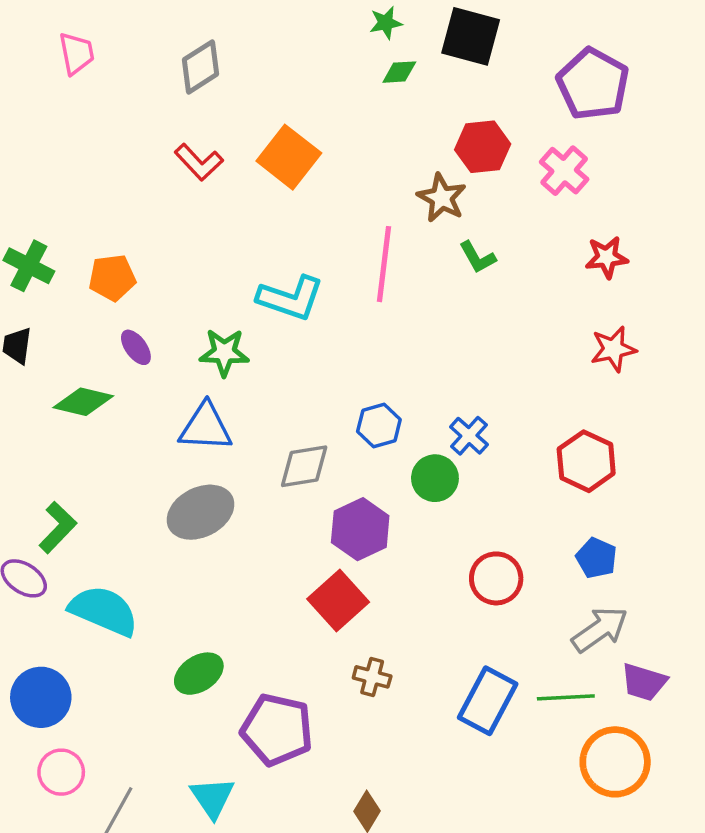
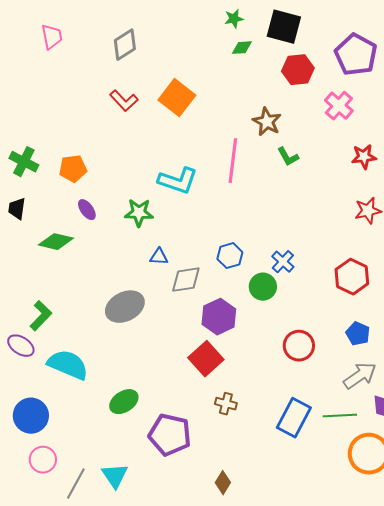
red hexagon: (483, 147) -> (298, 70), moved
blue triangle: (206, 427) -> (159, 257), moved, size x0.6
cyan triangle: (212, 798) -> (115, 476), moved

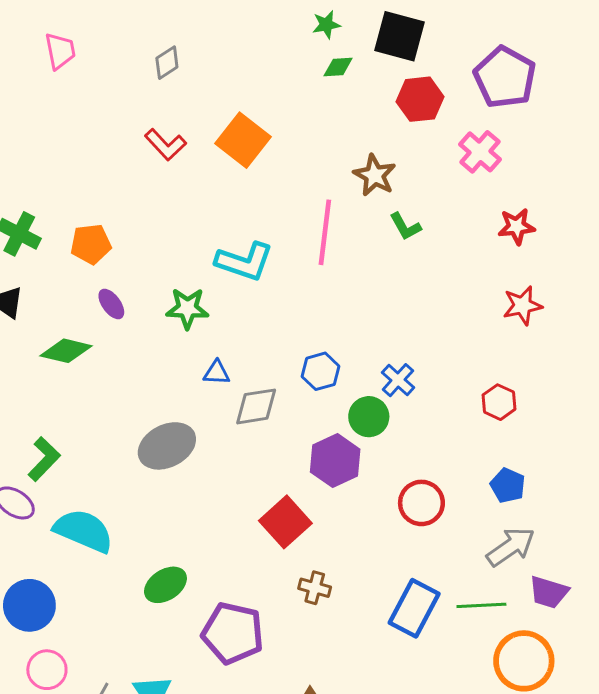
gray diamond: (125, 45) -> (167, 63), size x0.7
red hexagon: (352, 277) -> (499, 402), size x0.7
purple hexagon: (219, 317) -> (335, 461), moved

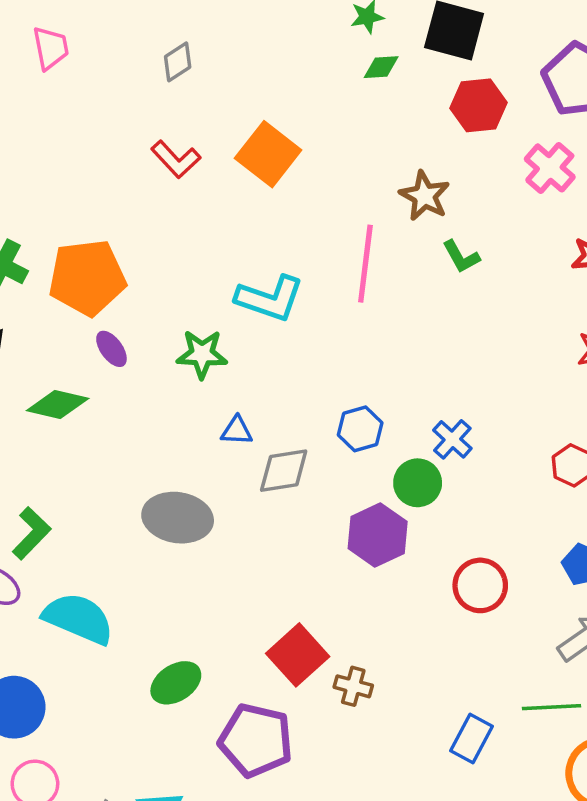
orange pentagon: (91, 244) -> (87, 278), size x1.6
gray ellipse: (167, 446) -> (178, 518), turned 36
red square: (285, 522) -> (298, 655), moved
blue rectangle: (414, 608) -> (472, 738), moved, size x0.7

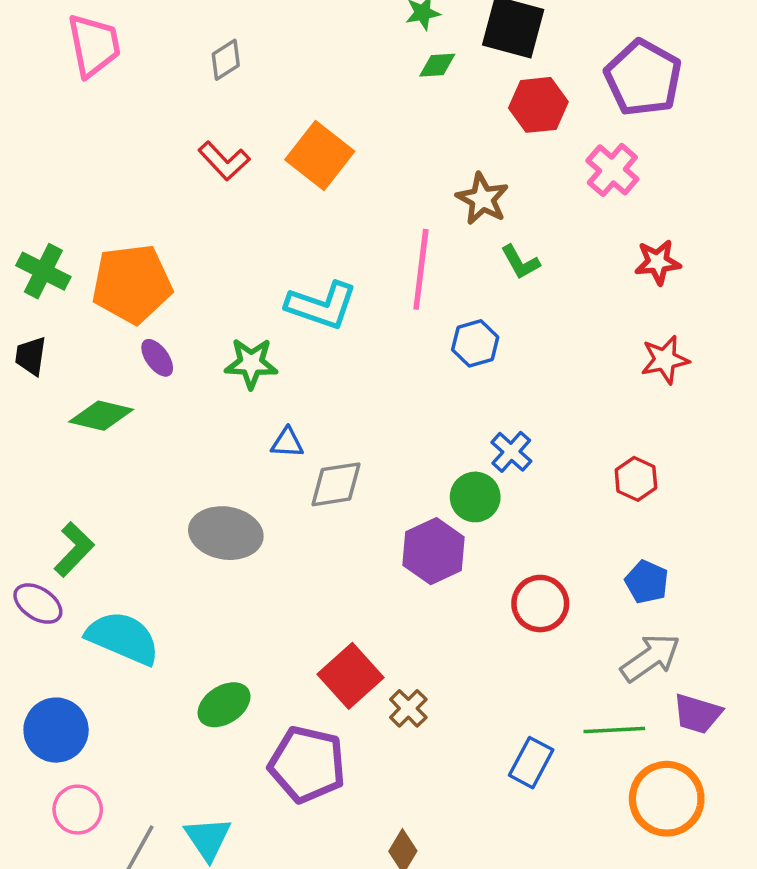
pink trapezoid: (51, 48) -> (94, 45), size x1.4
blue hexagon: (360, 429) -> (475, 343), moved
brown cross: (353, 686) -> (408, 708), turned 30

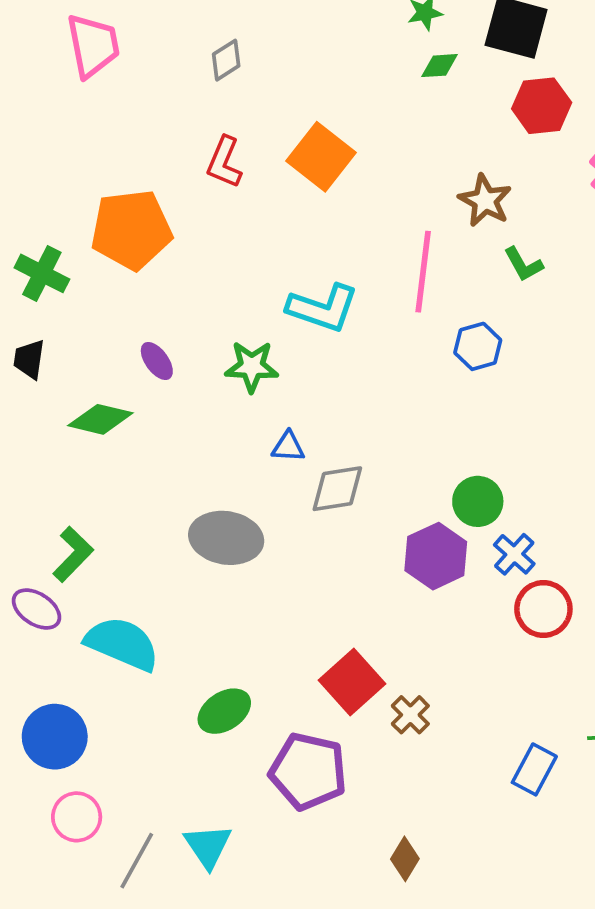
red L-shape: (224, 161) -> (224, 162), turned 66
orange pentagon: (132, 284) -> (131, 230), moved
blue cross: (511, 452) -> (514, 554), moved

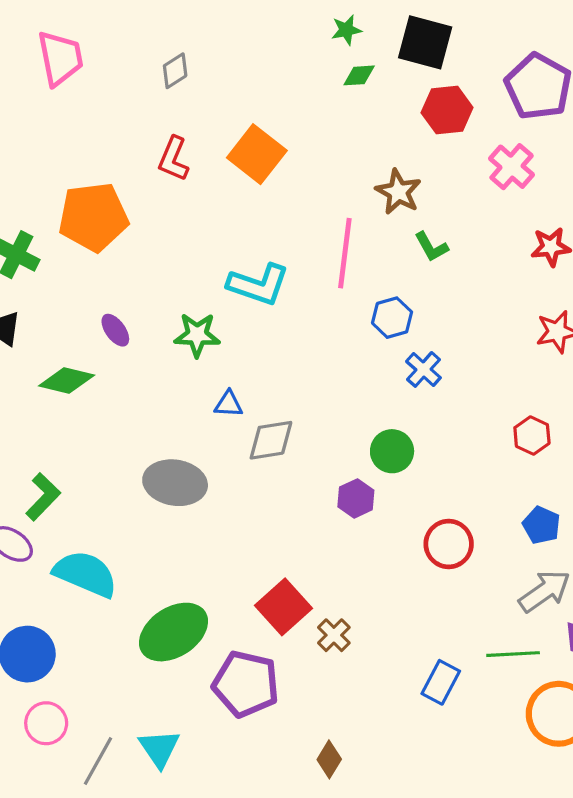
blue cross: (514, 554) -> (423, 369), moved
purple hexagon: (436, 556) -> (356, 498), size x0.7
green ellipse: (224, 711) -> (173, 632), size x1.5

